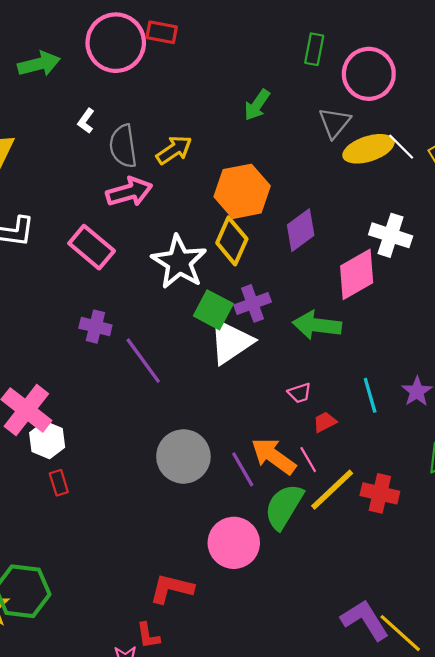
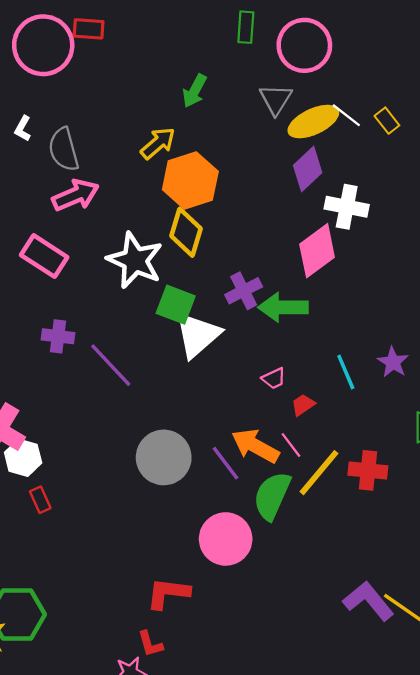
yellow arrow: (174, 150) -> (158, 143), moved
purple diamond: (301, 230) -> (308, 169), moved
purple cross: (253, 303) -> (244, 291), moved

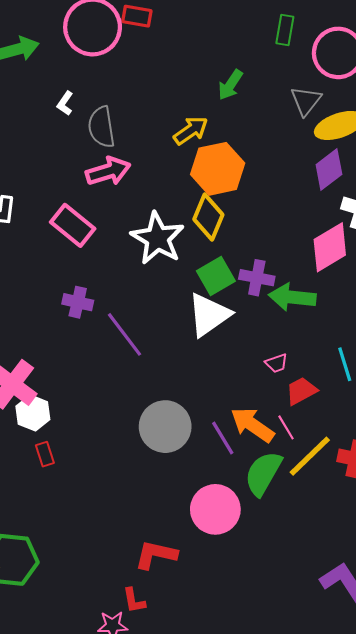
purple cross: (244, 291) -> (257, 278), turned 32
green square: (176, 305) -> (216, 276), moved, turned 33
red trapezoid: (303, 405) -> (301, 391), size x1.4

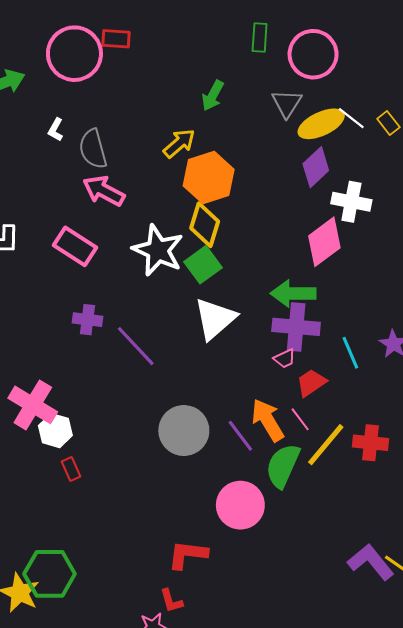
pink arrow: (108, 171) -> (104, 191), turned -129
green square: (216, 276) -> (203, 265), moved
purple cross: (257, 278) -> (296, 327), moved, size x1.4
orange arrow: (252, 425) -> (268, 420), turned 30

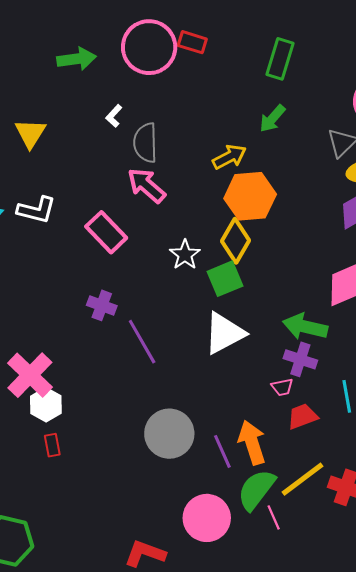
green rectangle: (260, 37) -> (280, 59), moved, size x1.4
white star: (158, 250) -> (185, 255), size x0.6
purple cross: (296, 327) -> (300, 359), size x0.7
pink line: (300, 419) -> (274, 517), moved

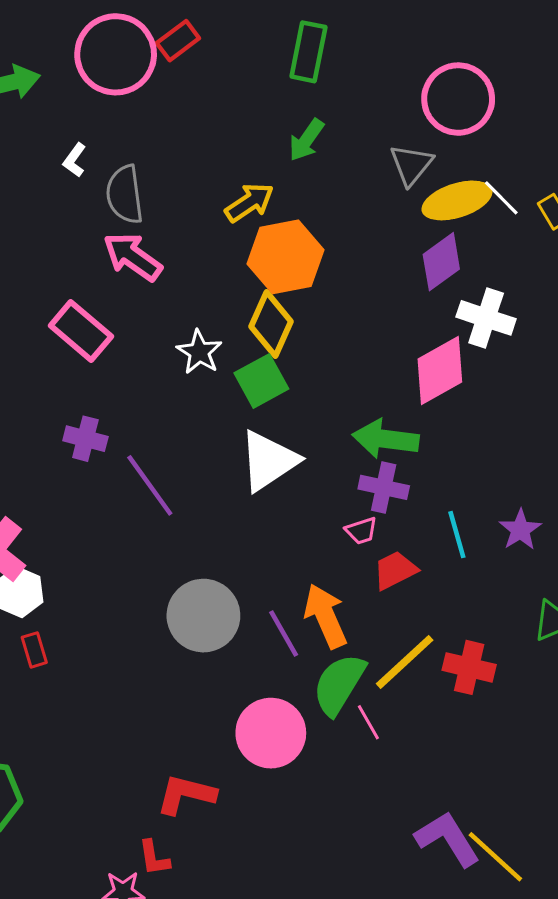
red rectangle: (192, 42) -> (178, 41), turned -48

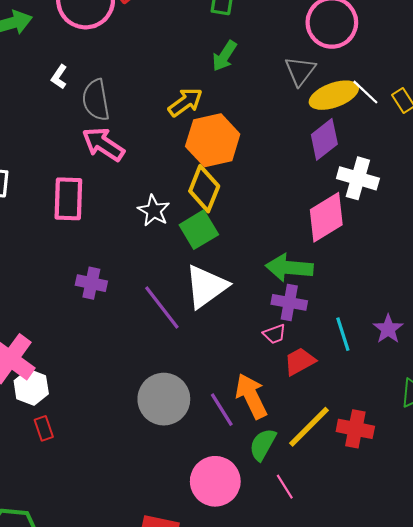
pink rectangle: (81, 331) -> (68, 199), turned 54
purple cross: (85, 439) -> (91, 283), moved
purple line: (150, 485) -> (162, 307), moved
green semicircle: (339, 684) -> (263, 445), size x0.7
pink line: (368, 722) -> (285, 487), moved

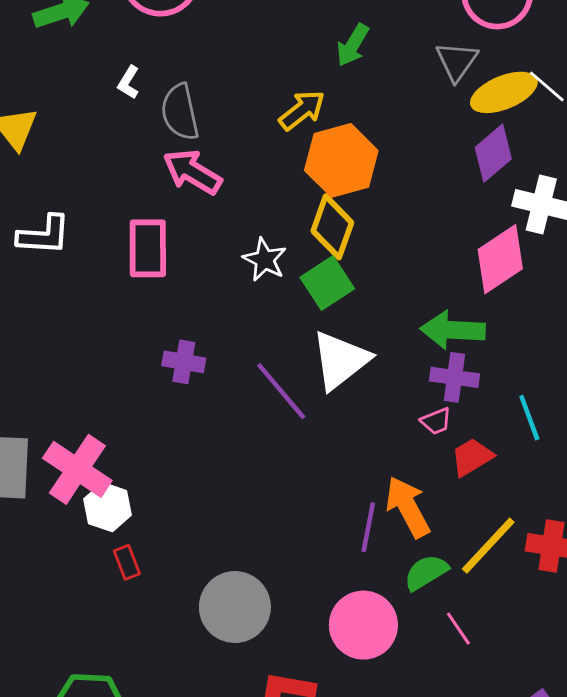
gray circle: (164, 399) -> (235, 607), moved
purple line: (222, 410) -> (368, 527), turned 45
green semicircle: (263, 445) -> (426, 572), turned 32

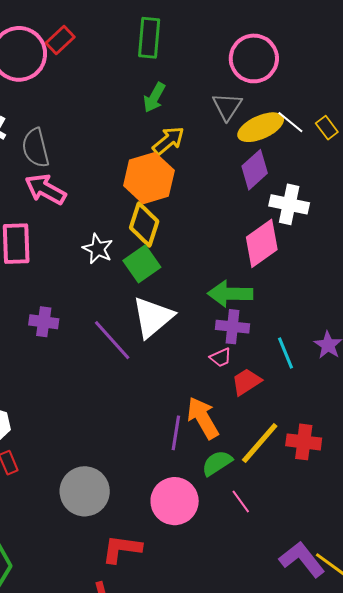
yellow arrow: (302, 110) -> (168, 141), moved

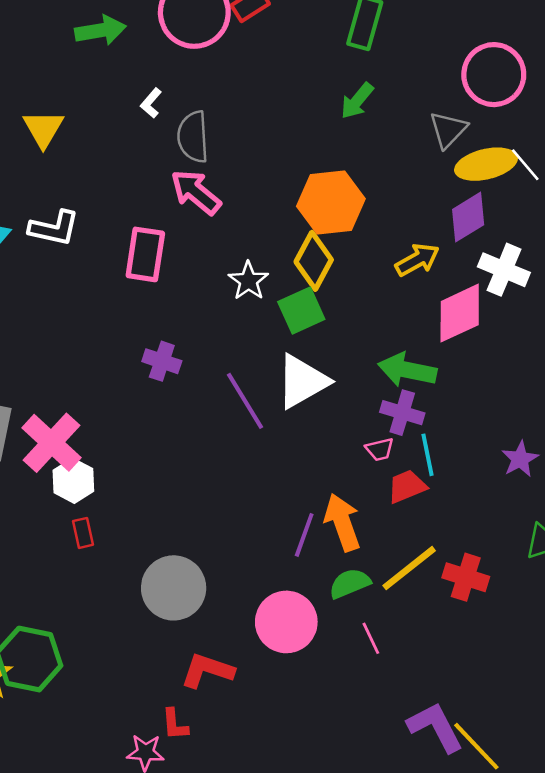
yellow arrow: (168, 141) -> (417, 260), moved
cyan line: (285, 353) -> (428, 455), moved

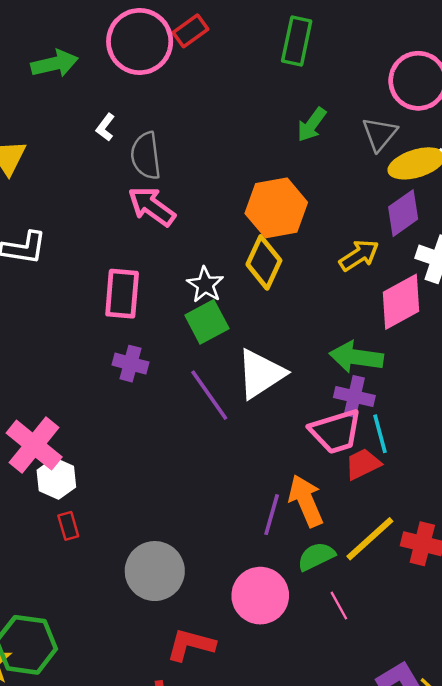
green arrow: (357, 101) -> (312, 125), moved
pink rectangle: (145, 254) -> (122, 294), moved
green square: (301, 310) -> (207, 322), moved
pink trapezoid: (380, 449) -> (336, 432), size x2.0

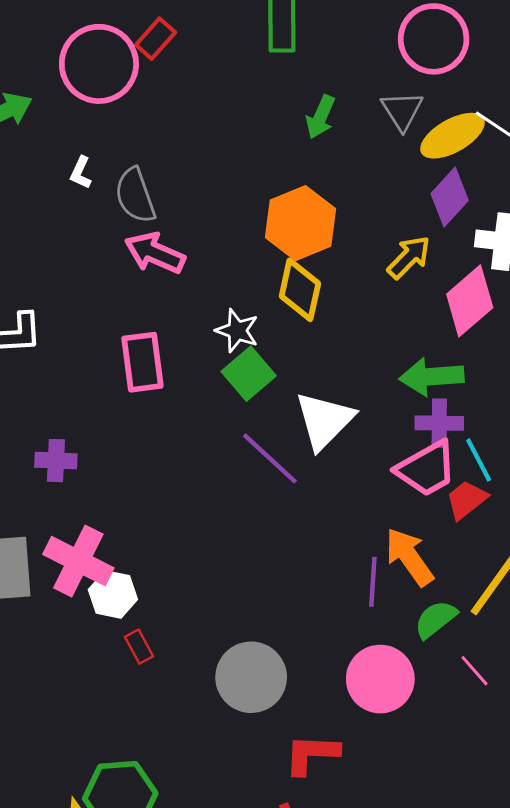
purple cross: (131, 364) -> (56, 461), moved

